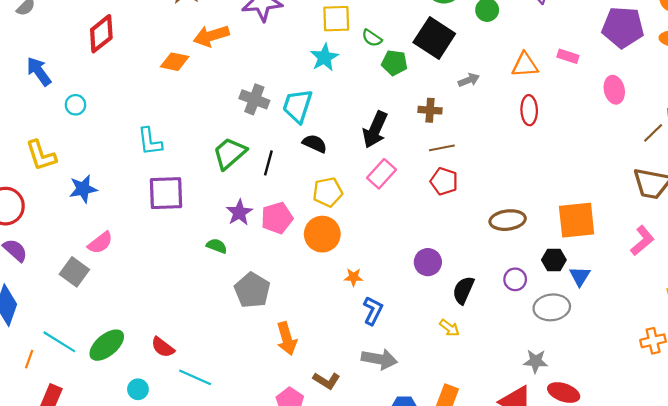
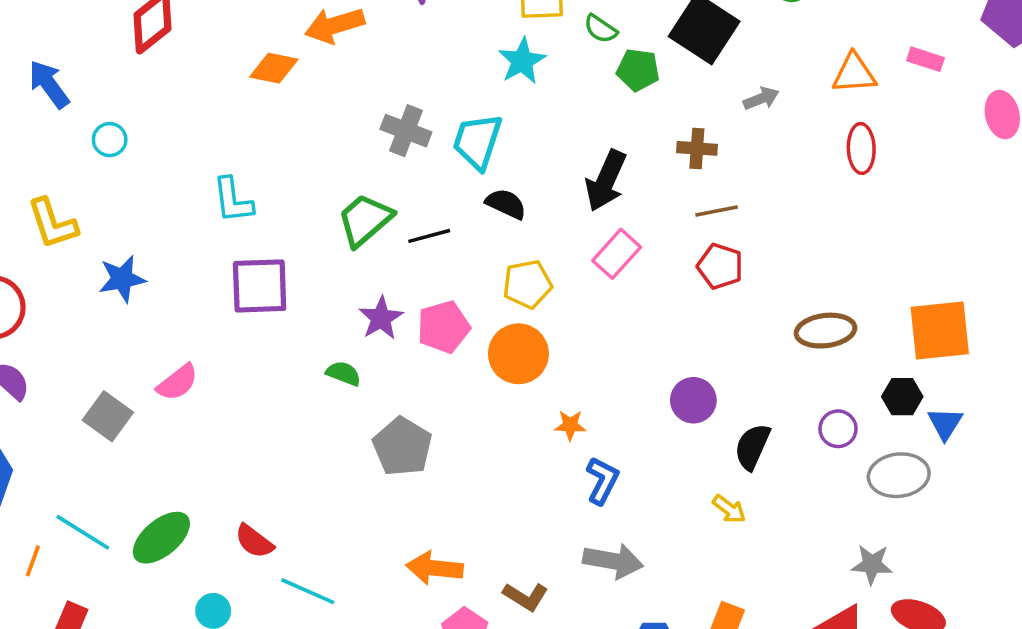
black line: (268, 163) -> (429, 236), turned 60
pink semicircle: (100, 243) -> (177, 382), moved
orange arrow: (287, 339) -> (435, 568), moved, turned 112

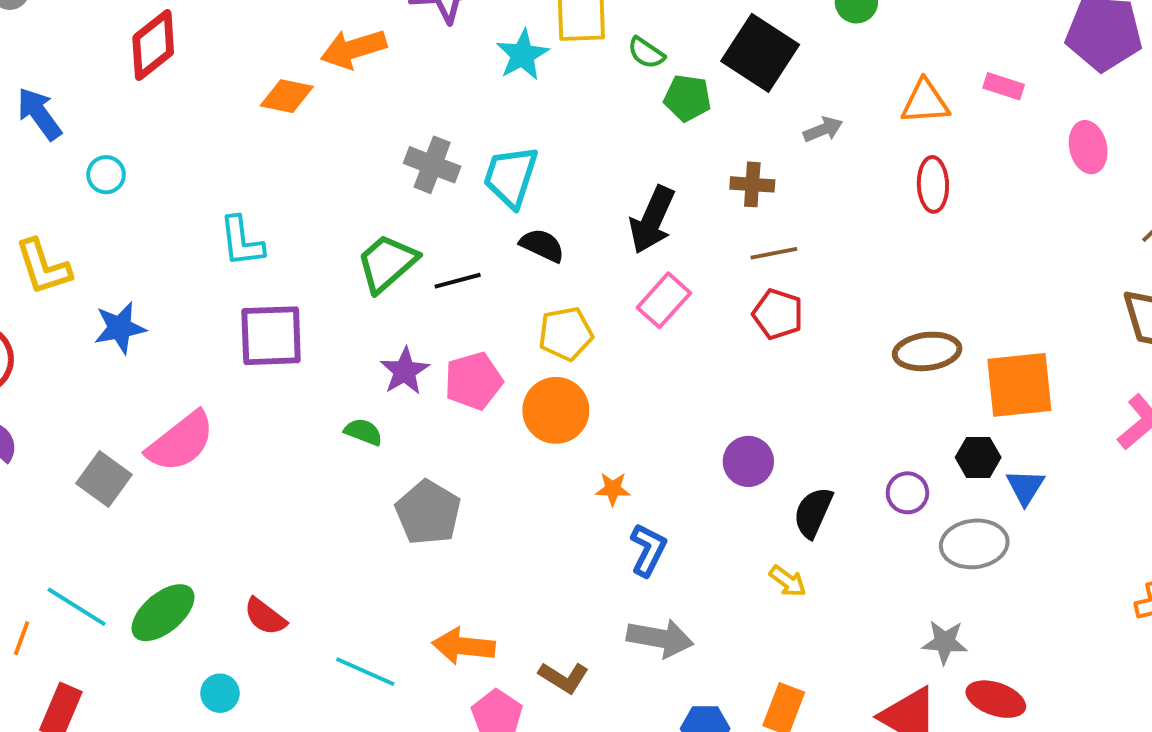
cyan star: (522, 61) -> (522, 55), moved
brown ellipse: (826, 331) -> (927, 351), moved
pink semicircle: (177, 382) -> (181, 442), size x1.5
cyan line: (308, 591) -> (365, 672), moved

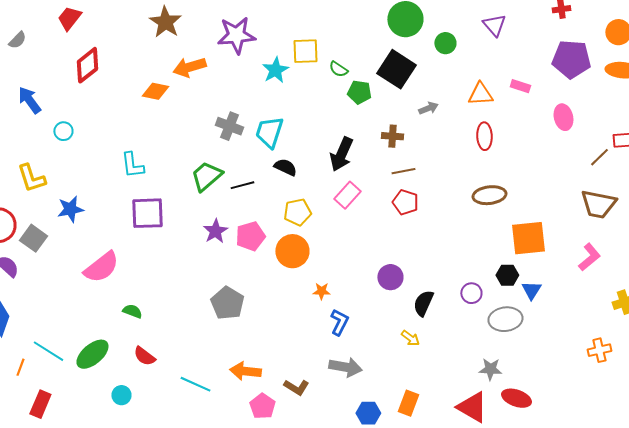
brown ellipse: (927, 351) -> (489, 195), moved
green semicircle: (363, 432) -> (132, 311), moved
gray square: (104, 479) -> (33, 238), moved

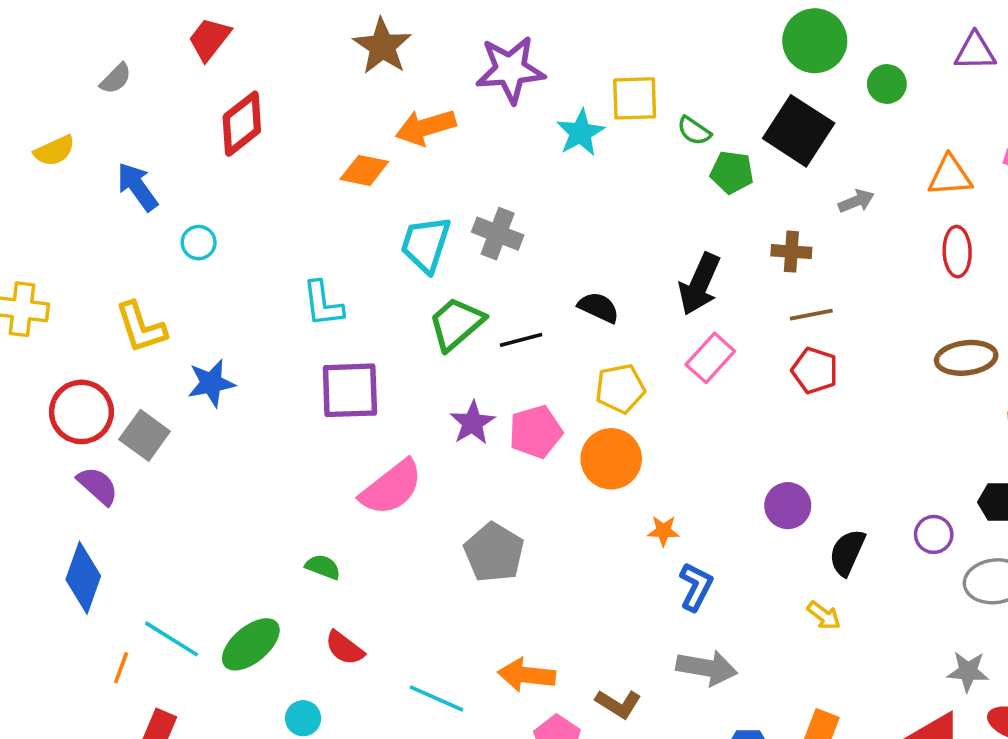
purple triangle: (494, 25) -> (975, 52), turned -50
cyan trapezoid: (269, 132) -> (426, 244), moved
pink semicircle: (101, 267) -> (391, 488), moved

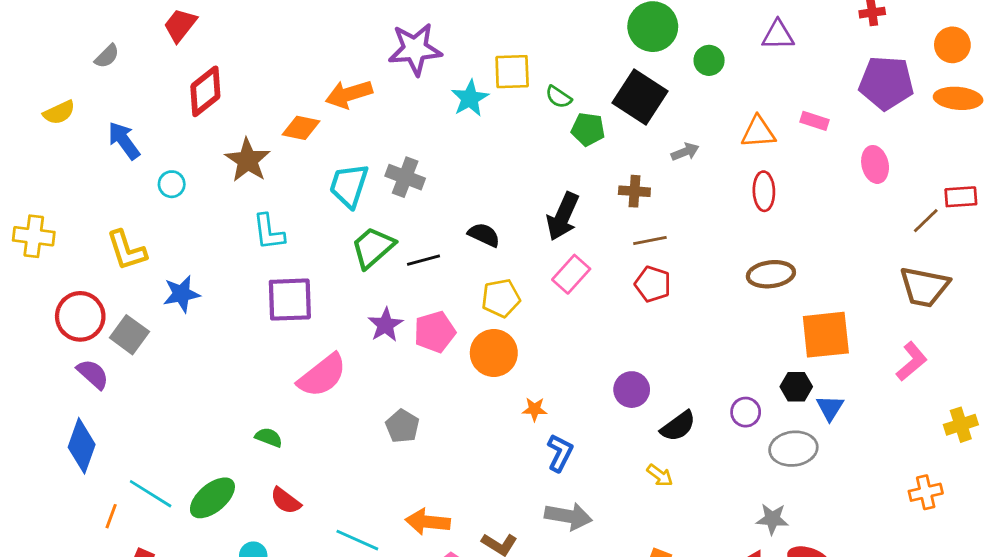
brown star: (382, 46) -> (248, 160), moved
gray pentagon: (494, 552) -> (402, 426), size x0.7
black semicircle: (847, 552) -> (678, 426), turned -150

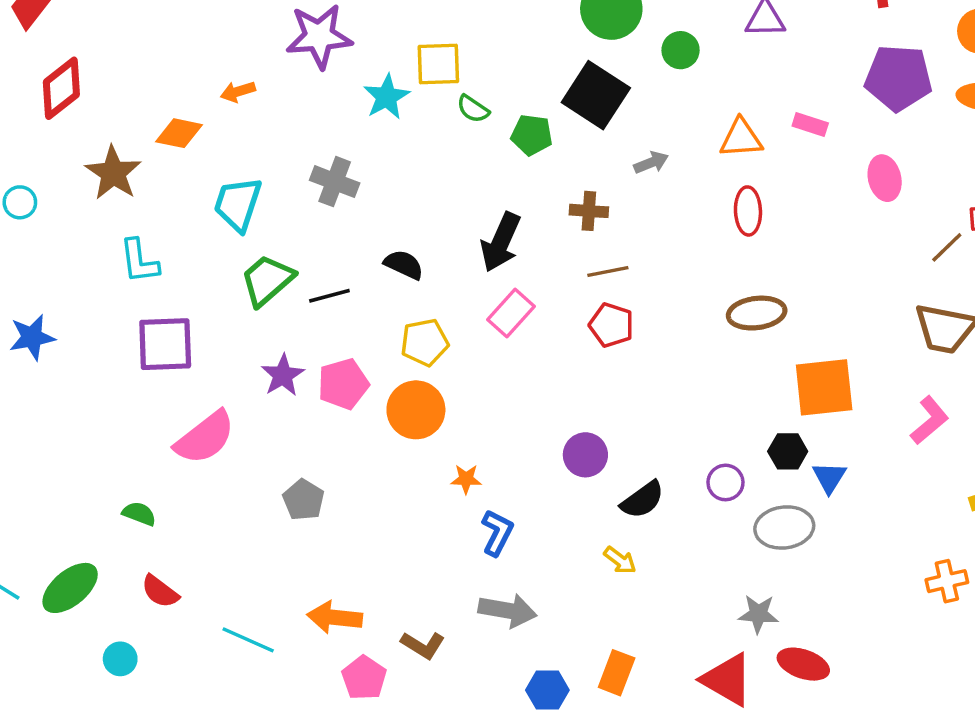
orange arrow: (349, 94) -> (238, 92), size x0.6
green semicircle: (559, 97) -> (473, 109), moved
gray cross: (405, 177) -> (335, 182), moved

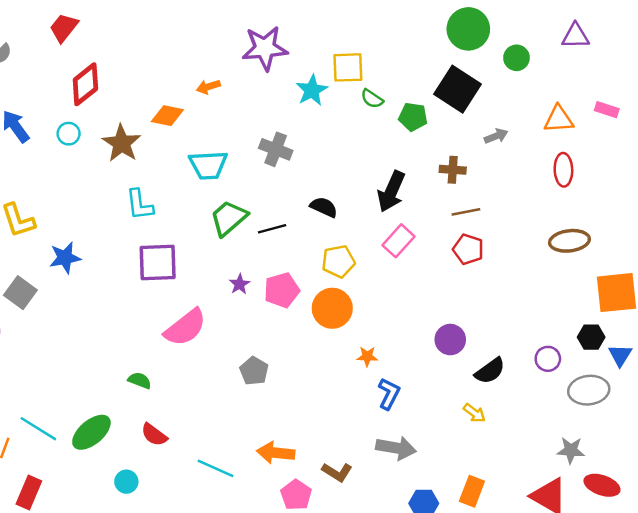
cyan circle: (20, 202) -> (69, 134), moved
cyan trapezoid: (238, 204) -> (208, 165), turned -111
purple star: (283, 375) -> (240, 284), size x0.7

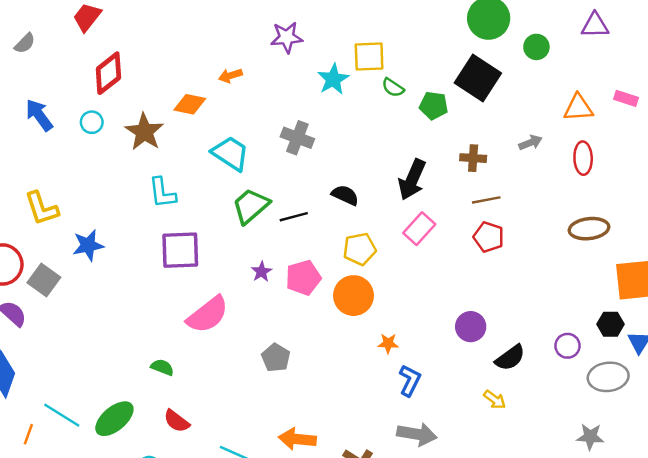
purple star: (265, 48) -> (287, 37), size x0.7
gray arrow: (496, 136) -> (530, 143), moved
cyan trapezoid: (208, 165) -> (230, 153), turned -144

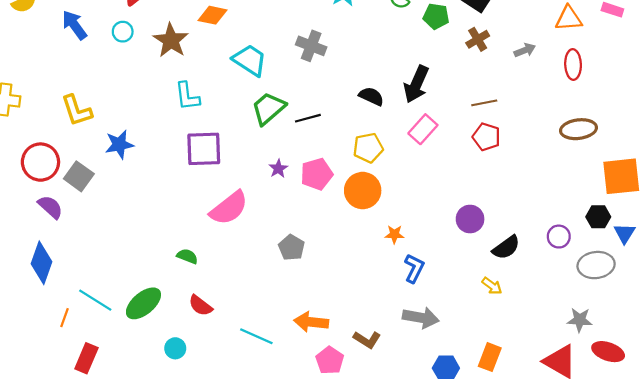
brown cross: (473, 158) -> (478, 39), moved, turned -35
black semicircle: (345, 195) -> (371, 96), moved

